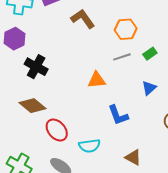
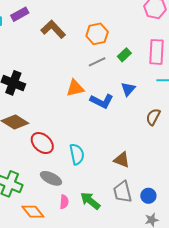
blue L-shape: (118, 115) -> (102, 101), moved, turned -35
cyan semicircle: (90, 146) -> (77, 154), turned -85

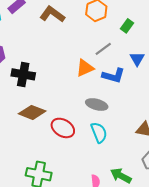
gray line: (97, 62) -> (103, 49), moved
gray ellipse: (51, 178) -> (97, 105), moved

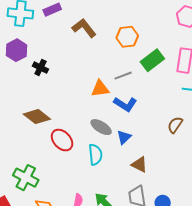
green rectangle: (127, 26) -> (152, 60), size x1.6
blue triangle: (137, 59) -> (124, 137), moved
black cross: (23, 74) -> (40, 68), moved, size x0.7

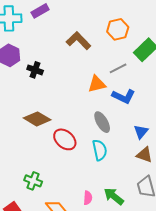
brown L-shape: (84, 28) -> (79, 41), moved
gray ellipse: (101, 127) -> (102, 122), turned 35
blue triangle: (124, 137) -> (141, 132), moved
green cross: (26, 178) -> (33, 181), size x0.7

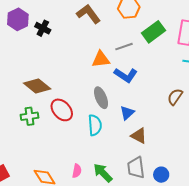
black cross: (35, 70) -> (43, 28), moved
blue triangle: (141, 132) -> (127, 113), moved
green cross: (33, 181) -> (29, 116), moved, turned -36

